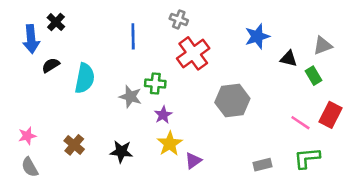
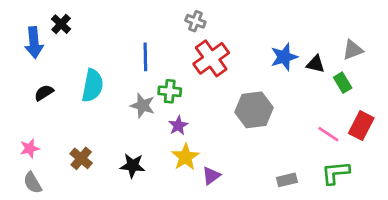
blue line: (133, 36) -> (145, 57), moved
blue star: (257, 36) -> (284, 57), moved
black semicircle: (51, 65) -> (44, 93), moved

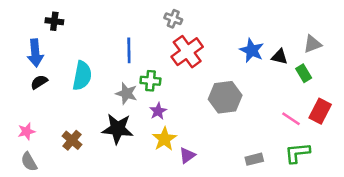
black cross: (61, 24) -> (54, 21), turned -36
blue arrow: (34, 43) -> (35, 53), moved
blue star: (284, 57) -> (252, 50), turned -30
black star: (133, 166) -> (118, 129), moved, size x1.4

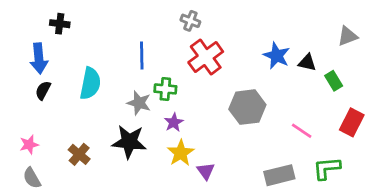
gray triangle: (312, 44) -> (348, 36), moved
black semicircle: (39, 82) -> (43, 90), turned -30
pink line: (291, 119) -> (302, 131), moved
purple triangle: (187, 155) -> (206, 171), turned -30
gray rectangle: (254, 159) -> (279, 175), size x1.5

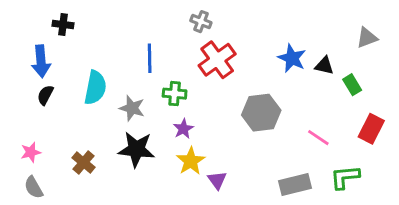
gray star: (139, 103) -> (132, 108), moved

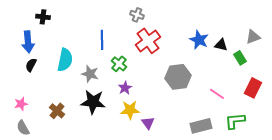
gray triangle: (367, 38) -> (253, 37), moved
green cross: (175, 94) -> (119, 64), turned 35
yellow star: (191, 161) -> (130, 110), turned 30

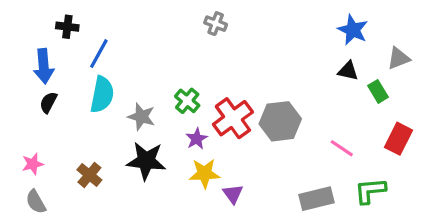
blue line: (102, 40) -> (99, 54), moved, turned 30
blue star: (199, 40) -> (353, 30), moved
red cross: (148, 41) -> (233, 118), moved

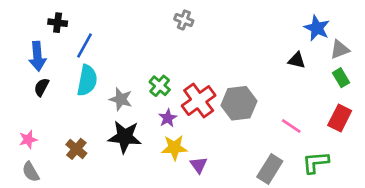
blue star: (353, 30) -> (317, 28), moved
green rectangle: (378, 91) -> (341, 78), moved
gray rectangle: (317, 199) -> (270, 169), turned -44

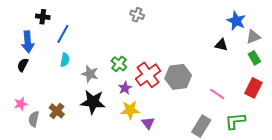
cyan semicircle: (87, 80) -> (65, 60), size x0.6
black semicircle: (41, 87) -> (23, 65), moved
gray semicircle: (31, 172) -> (34, 119), moved, turned 42

